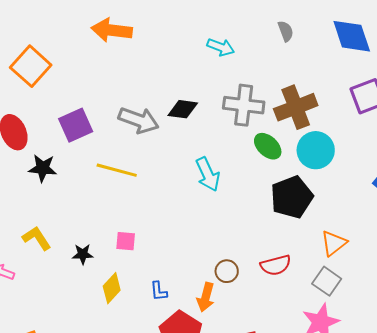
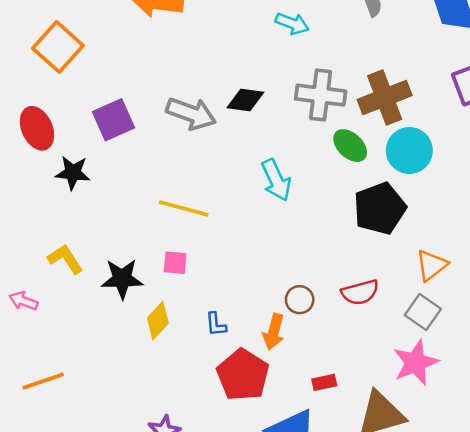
yellow line: (117, 170) -> (184, 208), moved
black star: (83, 254) -> (122, 279), size x1.6

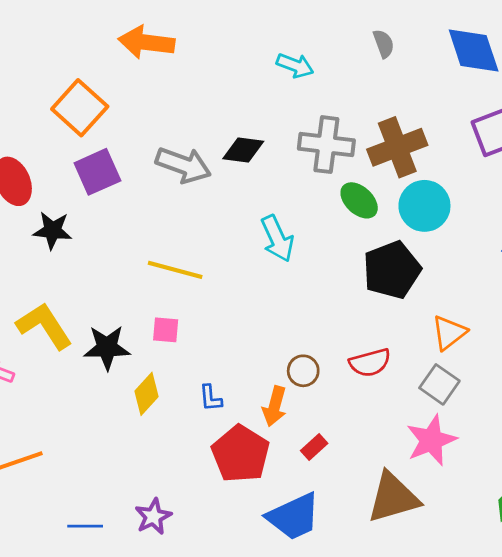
orange square: (58, 47) -> (80, 108), moved
yellow L-shape: (65, 259) -> (44, 326), size x1.4
red rectangle: (324, 382) -> (314, 447), moved, turned -30

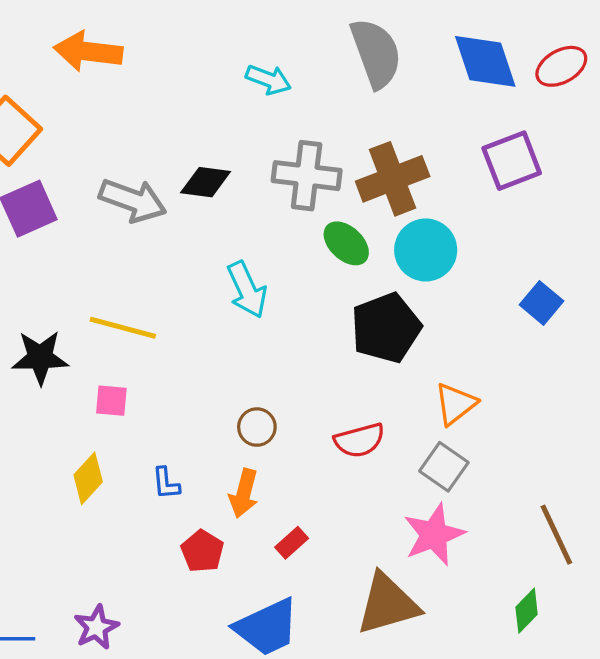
gray semicircle: (384, 44) -> (376, 53), size x2.0
black star: (107, 348) -> (40, 358), moved
brown circle: (303, 371) -> (257, 427), moved
red pentagon: (241, 454) -> (202, 551), size x0.6

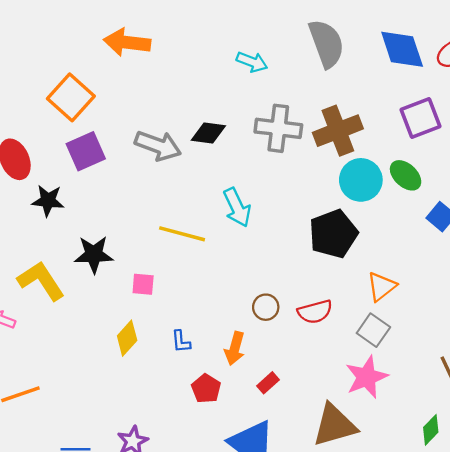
green ellipse: (346, 243) -> (406, 175), moved
yellow line: (123, 328) -> (182, 234), moved
brown circle: (257, 427) -> (266, 307), moved

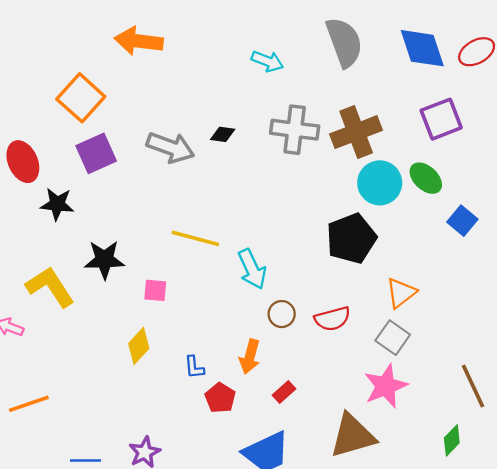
black diamond: (208, 133) -> (223, 134), size x0.7
cyan arrow: (237, 207) -> (252, 269), moved
blue L-shape: (181, 342) -> (194, 367), moved

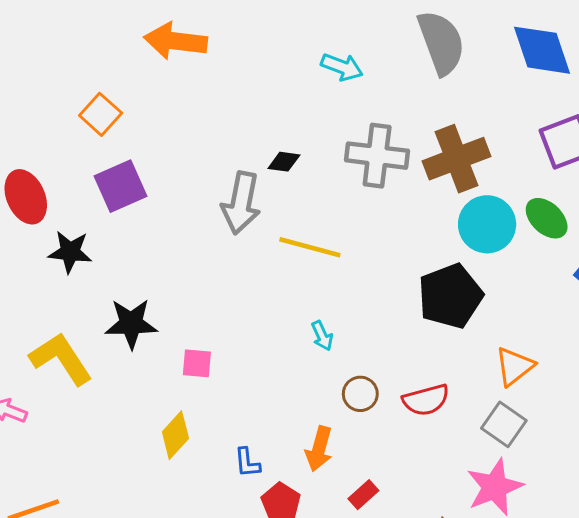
orange square: (81, 98) -> (101, 114), size x0.7
gray arrow: (171, 147) -> (241, 203), moved, turned 81
yellow line: (195, 238) -> (310, 247), moved
cyan arrow: (252, 269) -> (322, 336), size x0.6

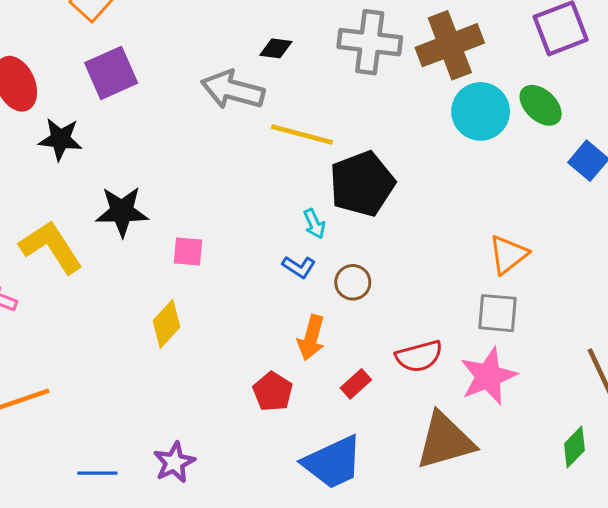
gray arrow: (241, 203) -> (233, 90), turned 94
black pentagon: (450, 296) -> (362, 184), moved
red semicircle: (426, 400) -> (419, 356), moved
gray square: (504, 424) -> (497, 313), turned -30
blue L-shape: (247, 463) -> (299, 267), moved, turned -52

